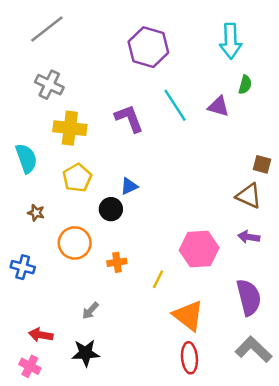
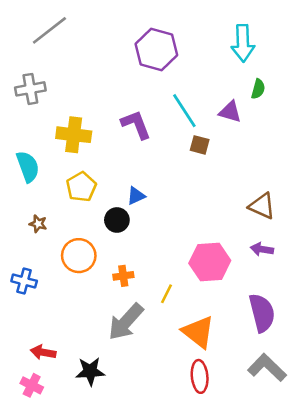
gray cross: (49, 85) -> (30, 89), moved, turned -36
brown square: (262, 164) -> (200, 145), moved
gray arrow: (90, 311) -> (126, 322), moved, size x2.0

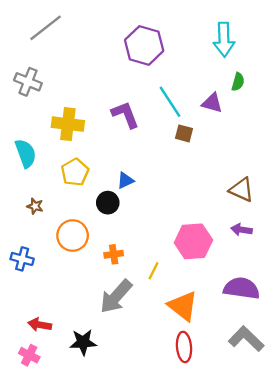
gray cross: (30, 89) -> (28, 82), turned 32
purple semicircle: (262, 313) -> (242, 288), turned -68

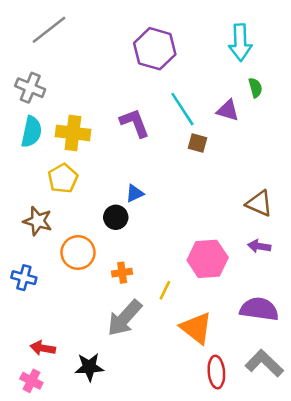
green semicircle: (238, 82) -> (255, 88), turned -30
cyan semicircle: (26, 153) -> (31, 132), moved, turned 32
yellow pentagon: (75, 172) -> (63, 178), moved
brown star: (35, 206) -> (38, 221), size x1.6
red ellipse: (184, 347) -> (216, 372), moved

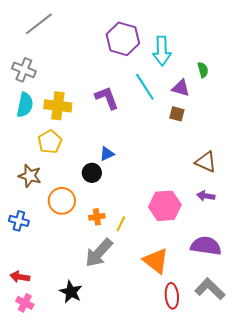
cyan arrow: (240, 42) -> (162, 51), moved
brown square: (198, 143) -> (177, 114), moved
yellow line: (165, 290) -> (121, 224), moved
red arrow: (43, 348) -> (20, 277), moved
black star: (89, 367) -> (71, 292), turned 30

